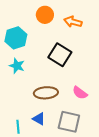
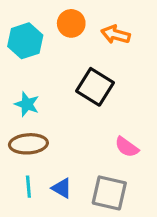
cyan hexagon: (16, 38) -> (25, 41), moved
brown ellipse: (46, 93) -> (28, 144), moved
cyan line: (18, 127) -> (28, 187), moved

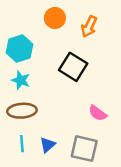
orange arrow: (116, 34) -> (89, 27), turned -80
cyan hexagon: (25, 41) -> (20, 48), moved
blue triangle: (62, 188) -> (48, 145), turned 49

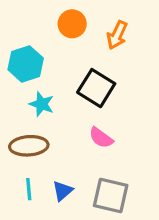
cyan star: (21, 80) -> (42, 104), moved
pink semicircle: (98, 113) -> (101, 138), moved

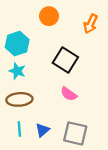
orange arrow: (117, 35) -> (91, 24), moved
cyan star: (42, 104) -> (17, 71), moved

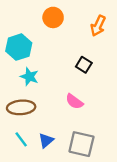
black square: (65, 60) -> (84, 65), moved, size x0.6
cyan star: (17, 71) -> (29, 77), moved
cyan line: (19, 129) -> (21, 139), turned -32

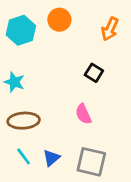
cyan hexagon: (19, 47) -> (21, 30), moved
cyan star: (29, 77) -> (14, 82), moved
pink semicircle: (74, 101) -> (83, 114), turned 30

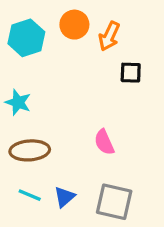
orange arrow: (110, 29) -> (109, 36), moved
black square: (94, 73) -> (131, 73), moved, turned -30
cyan line: (24, 156) -> (30, 195), turned -30

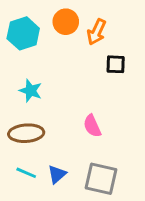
cyan star: (18, 102) -> (31, 91), moved

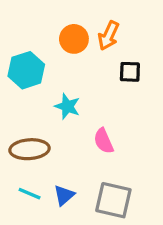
orange circle: (66, 22) -> (74, 39), moved
cyan hexagon: (23, 33) -> (26, 70), moved
cyan star: (31, 91) -> (67, 106), moved

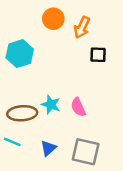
orange circle: (74, 39) -> (53, 19), moved
cyan star: (67, 106) -> (51, 105), moved
cyan line: (30, 194) -> (12, 142), moved

